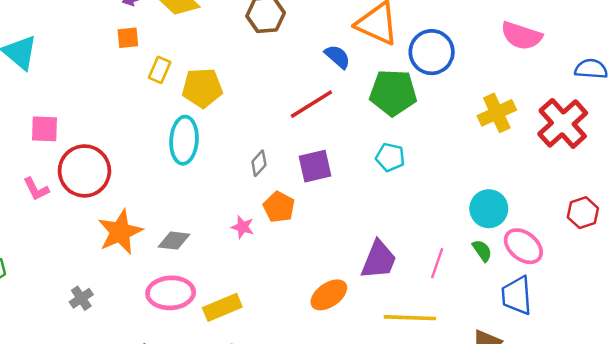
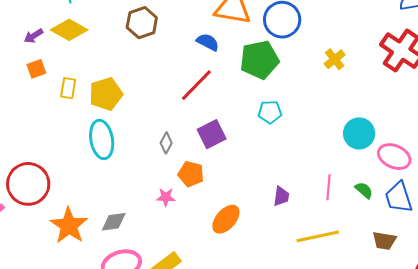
yellow cross: (497, 113) -> (335, 59), moved, size x0.7
green semicircle: (482, 251) -> (364, 190), moved
purple trapezoid: (379, 260) -> (281, 196), size x0.6
orange ellipse: (329, 295) -> (226, 219), moved

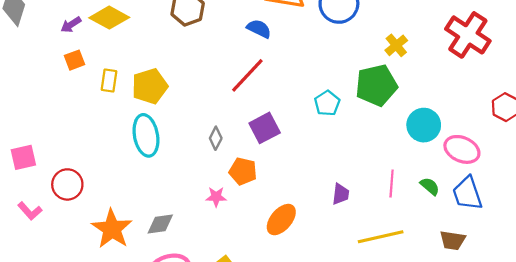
green pentagon: (259, 60) -> (376, 85), moved
cyan pentagon: (270, 112) -> (327, 103), turned -30
red circle: (28, 184) -> (67, 184), size x0.7

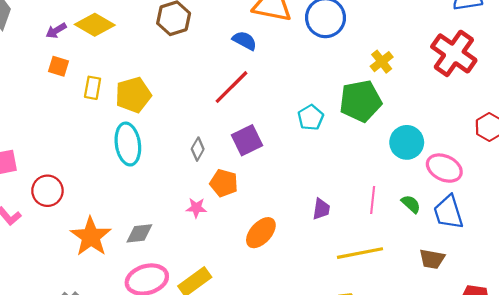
orange square: (74, 60) -> (59, 66), turned 36

